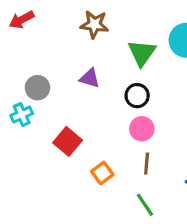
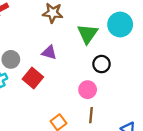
black circle: (137, 96) -> (102, 64), moved
red square: (68, 141) -> (33, 78), moved

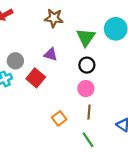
black circle: (102, 64) -> (87, 65), moved

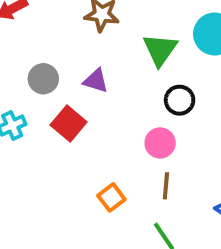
gray circle: (15, 61) -> (43, 79), moved
black circle: (87, 65) -> (180, 100), moved

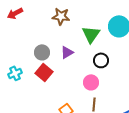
gray circle: (43, 79) -> (42, 52), moved
purple triangle: (96, 81) -> (67, 52), moved, turned -48

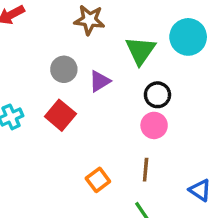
gray circle: (42, 52) -> (64, 69), moved
pink circle: (91, 82) -> (154, 125), moved

